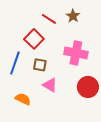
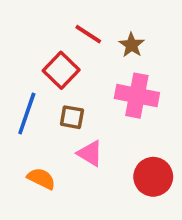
brown star: (73, 16) -> (132, 45), moved
red circle: (88, 87) -> (153, 177), moved

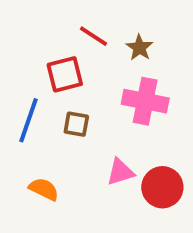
red square: (61, 70) -> (65, 74), turned 32
pink triangle: (90, 153) -> (120, 172), moved, turned -48

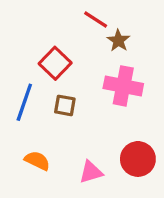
red line: (94, 36) -> (96, 19), moved
red square: (65, 74) -> (55, 63), turned -32
pink triangle: (120, 172) -> (91, 172), moved

